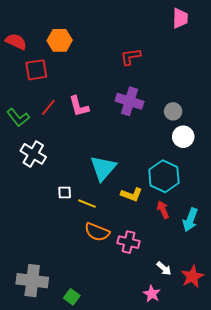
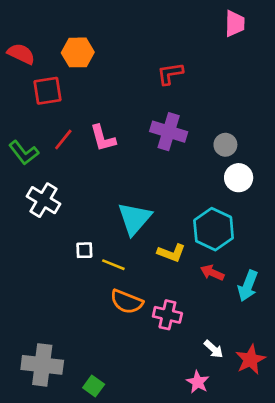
red arrow: (163, 210) -> (212, 273), turned -42

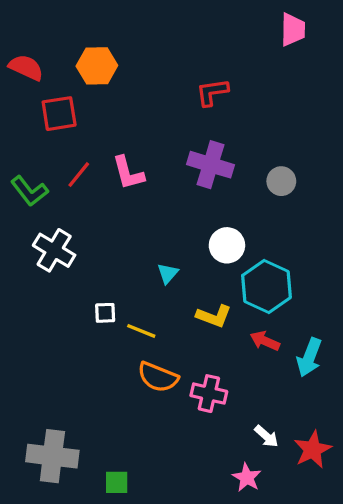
white circle: (239, 178) -> (227, 245), moved
cyan triangle: (134, 219) -> (168, 273), size x0.5
green square: (94, 386) -> (117, 482), turned -36

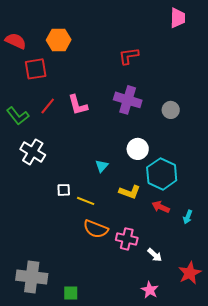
cyan arrow: (309, 357) -> (188, 217), size x0.6
white arrow: (266, 436) -> (155, 255), moved

